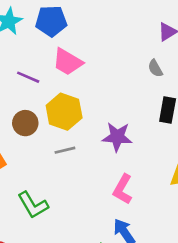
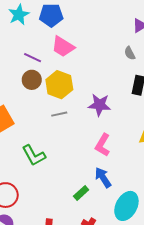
brown circle: (25, 123) -> (32, 80), moved

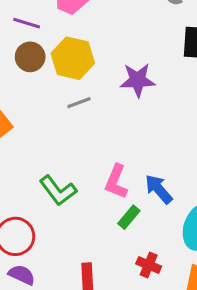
pink L-shape: (103, 145) -> (116, 182), moved
green L-shape: (34, 155) -> (58, 190), moved

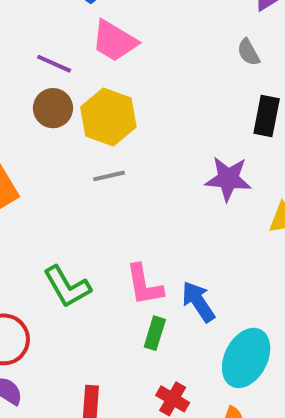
purple star: (138, 80) -> (228, 179), moved
pink L-shape: (116, 182) -> (144, 285), turned -40
green rectangle: (129, 217) -> (155, 333), turned -30

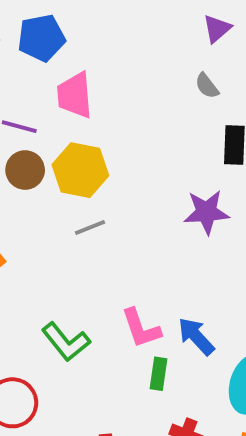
pink trapezoid: (114, 41) -> (75, 95), turned 63

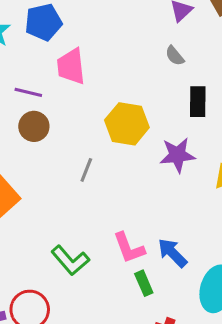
yellow hexagon: (80, 170) -> (127, 124), moved
gray line: (90, 227) -> (86, 170), turned -45
green rectangle: (159, 374) -> (144, 283), turned -30

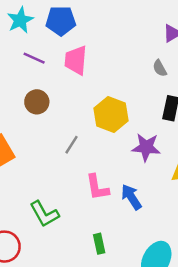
purple line: (28, 92) -> (34, 58), moved
pink L-shape: (129, 248) -> (97, 187), moved
blue arrow: (172, 253) -> (131, 197), moved

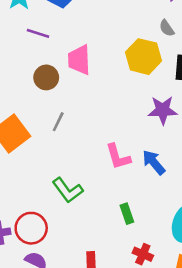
pink trapezoid: (76, 60) -> (79, 60), moved
yellow hexagon: (111, 115) -> (143, 57), moved
gray line: (71, 145) -> (58, 122), moved

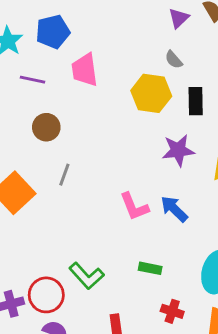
pink trapezoid: (79, 60) -> (85, 70), moved
green L-shape: (68, 190) -> (87, 276), moved
green rectangle: (127, 214) -> (150, 268), turned -54

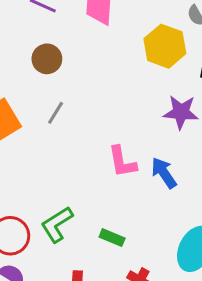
green rectangle: (150, 268) -> (112, 238), moved
green L-shape: (87, 276) -> (57, 224), turned 88

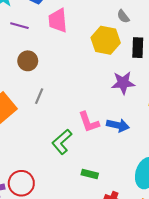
blue arrow: (164, 173) -> (118, 125), turned 145
green L-shape: (57, 224) -> (62, 142), moved

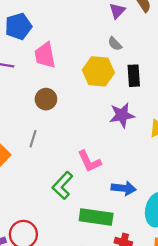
brown circle: (28, 61) -> (46, 99), moved
blue arrow: (118, 125) -> (124, 188), moved
green rectangle: (90, 174) -> (96, 217), size x1.8

